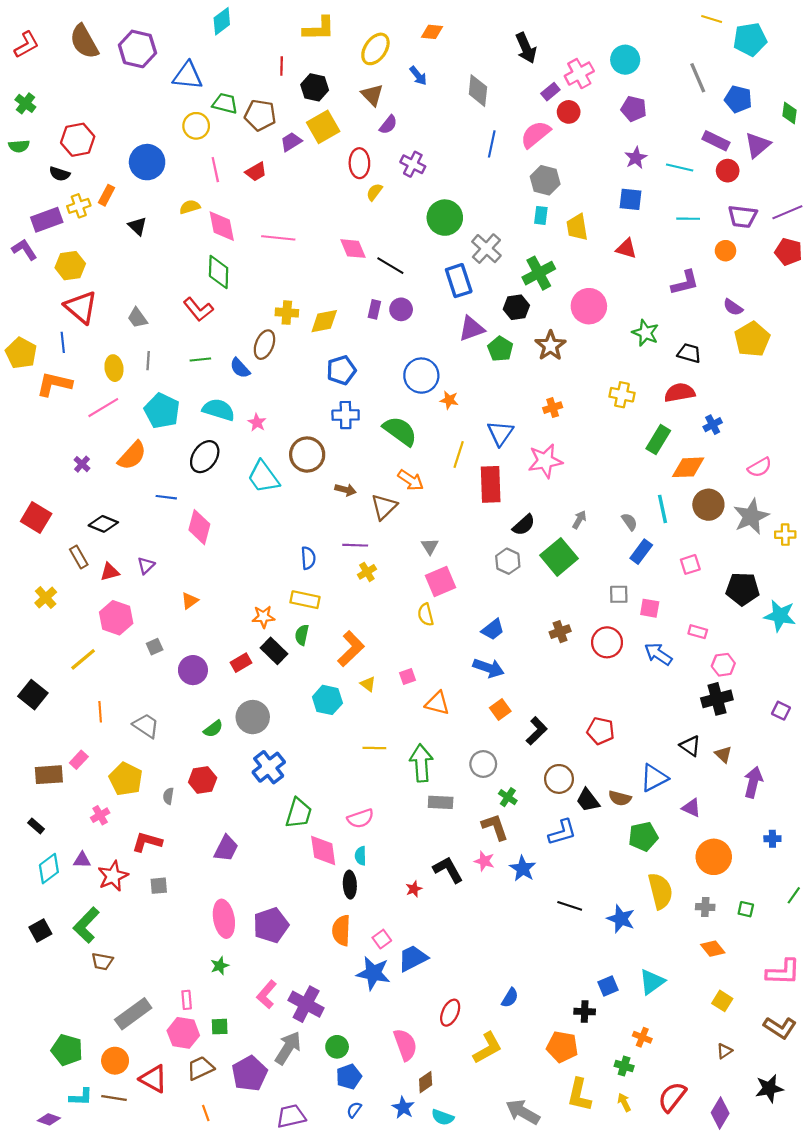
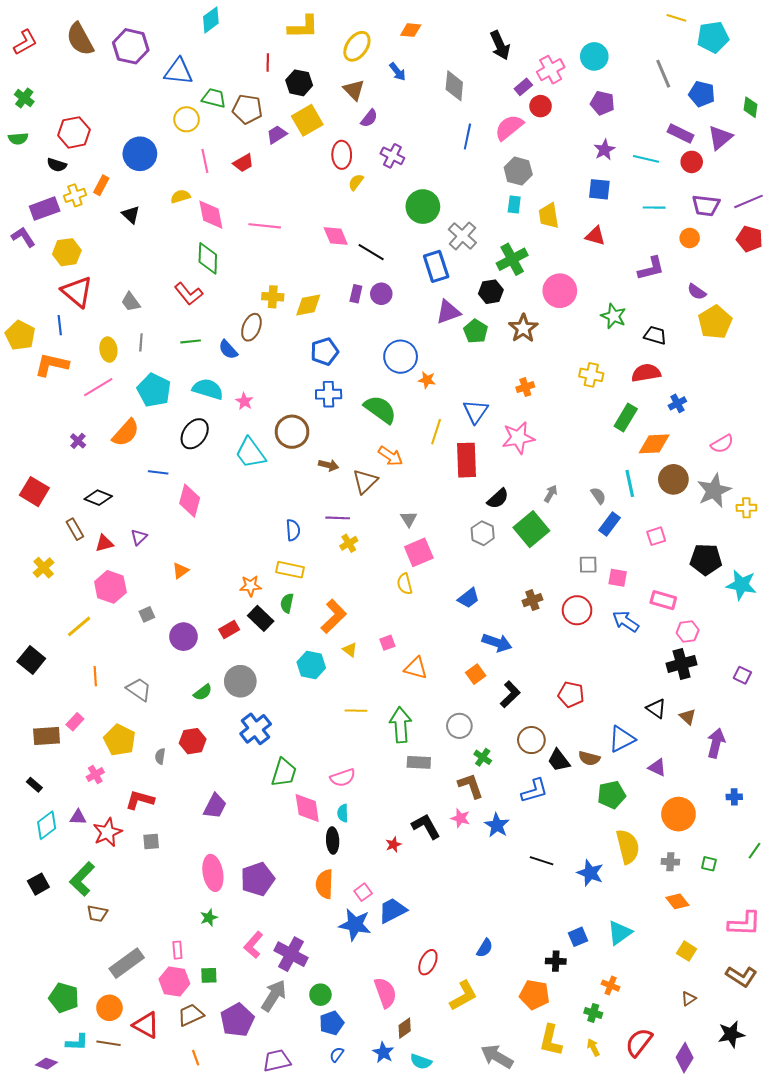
pink rectangle: (698, 632) -> (663, 600), size x1.4
blue arrow: (489, 668) -> (497, 643), moved

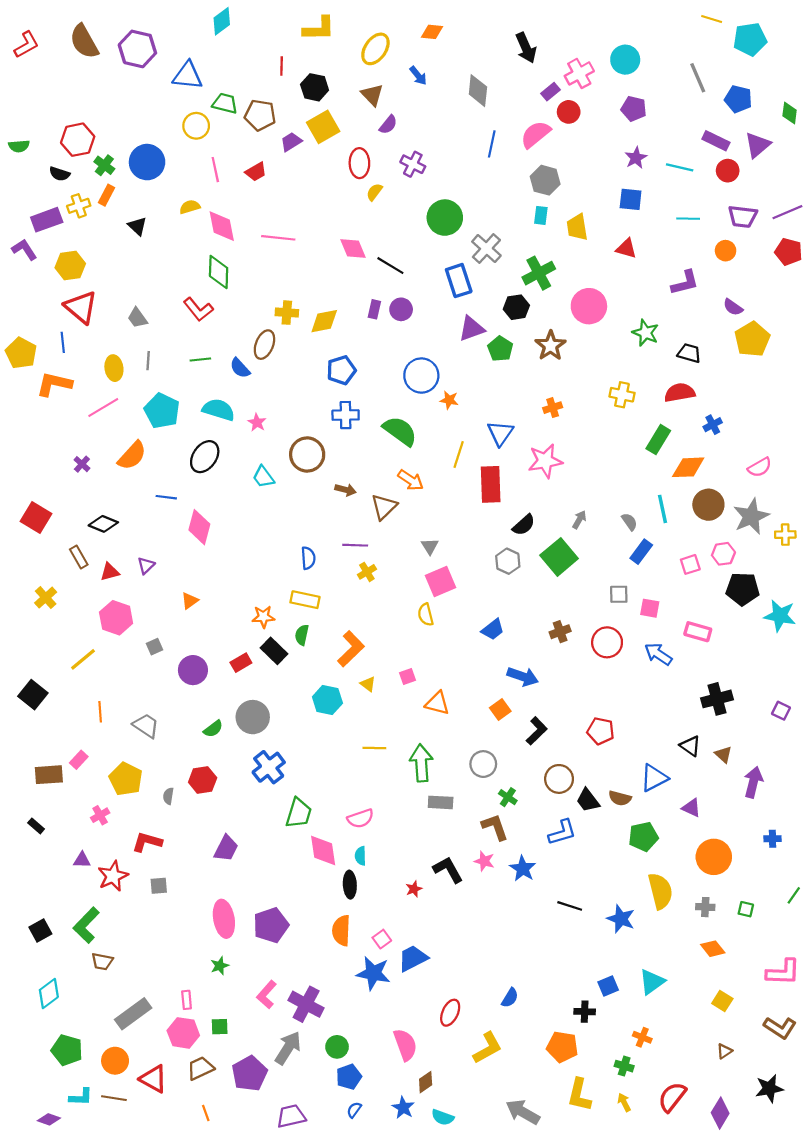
green cross: (24, 98) -> (104, 165), moved
cyan trapezoid: (250, 453) -> (263, 477), size x0.7
pink hexagon: (688, 632) -> (723, 554), moved
cyan diamond: (47, 825) -> (49, 993), moved

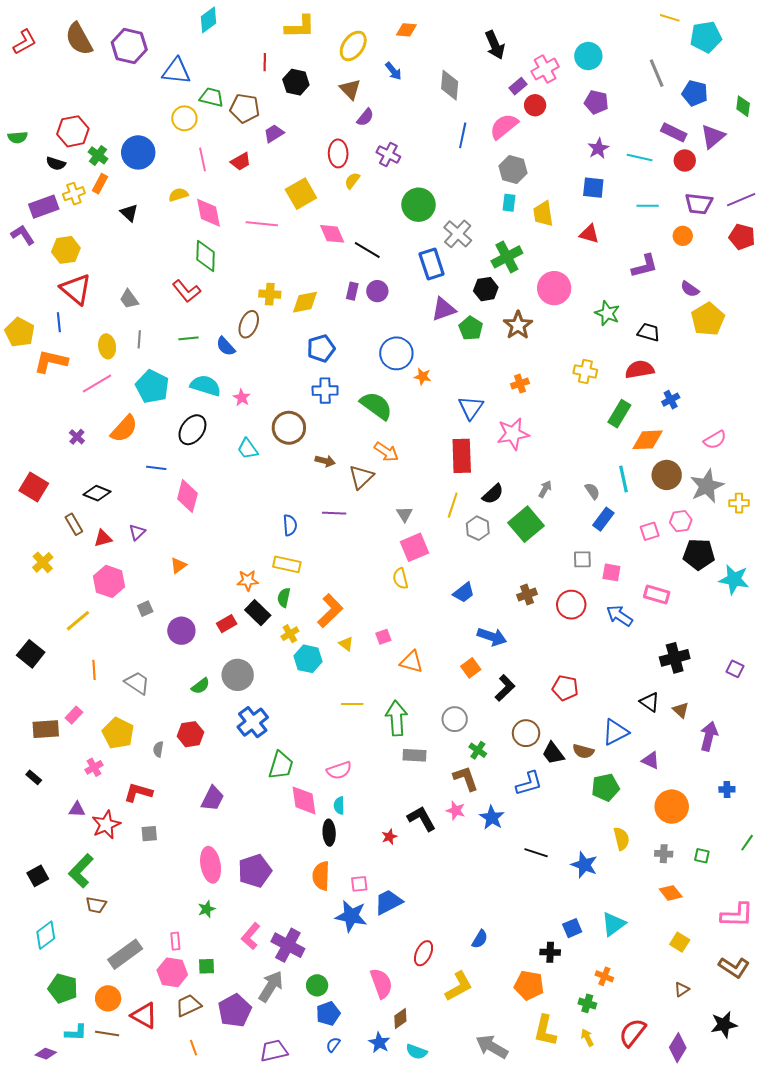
yellow square: (323, 127) -> (301, 194), moved
yellow line: (459, 454) -> (453, 505), moved
yellow cross: (367, 572) -> (290, 634), moved
yellow semicircle: (660, 891) -> (621, 839), size x0.7
pink square: (382, 939) -> (359, 884), turned 30

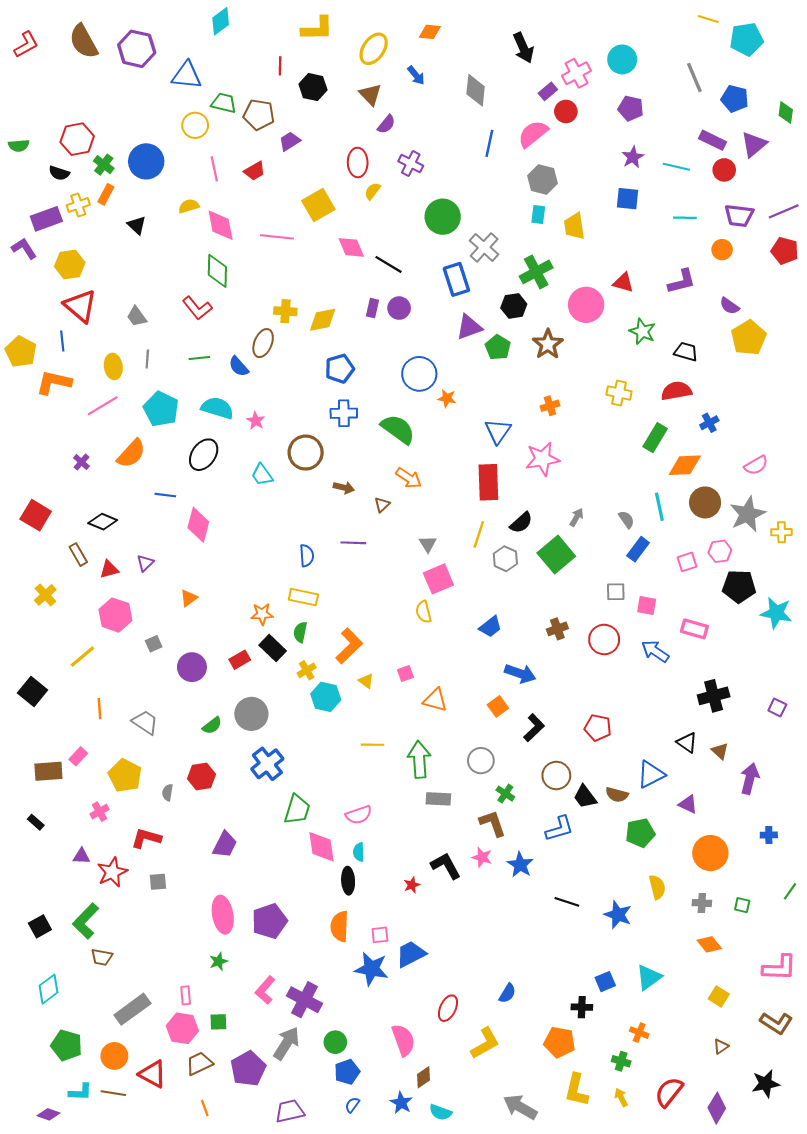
red triangle: (589, 234) -> (623, 283), moved
brown triangle: (361, 477) -> (382, 505), size x0.6

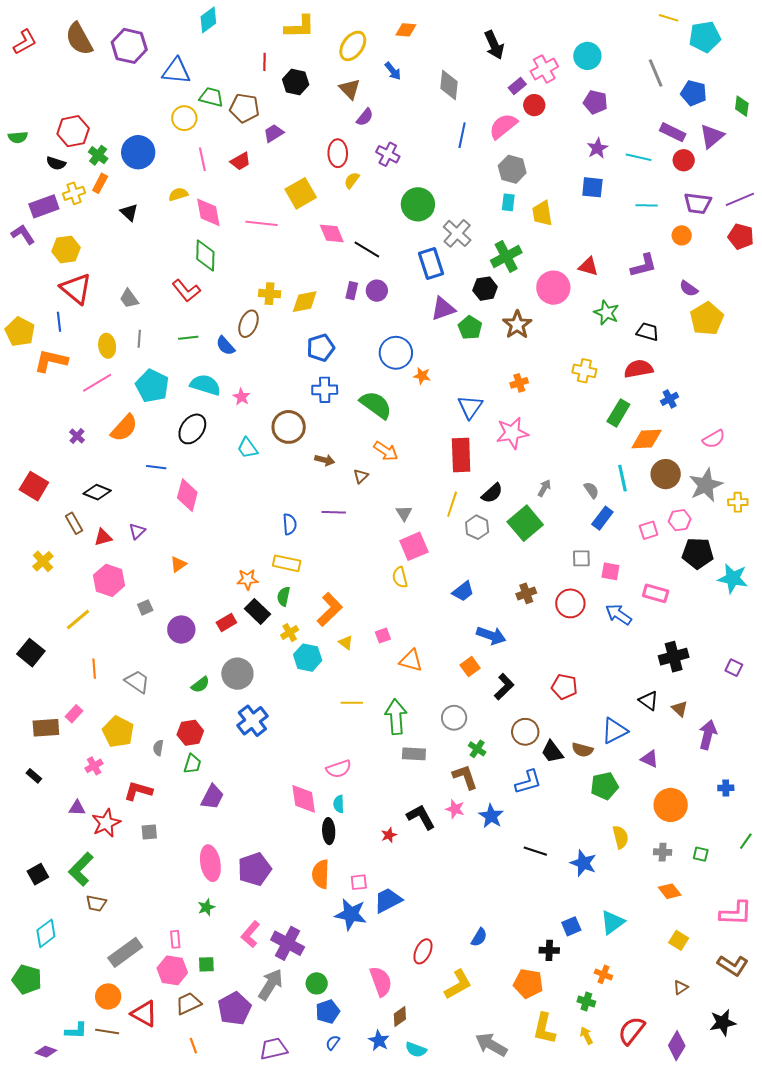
green trapezoid: (297, 809) -> (192, 764), moved, size x0.7
green pentagon: (67, 1045) -> (27, 979), moved

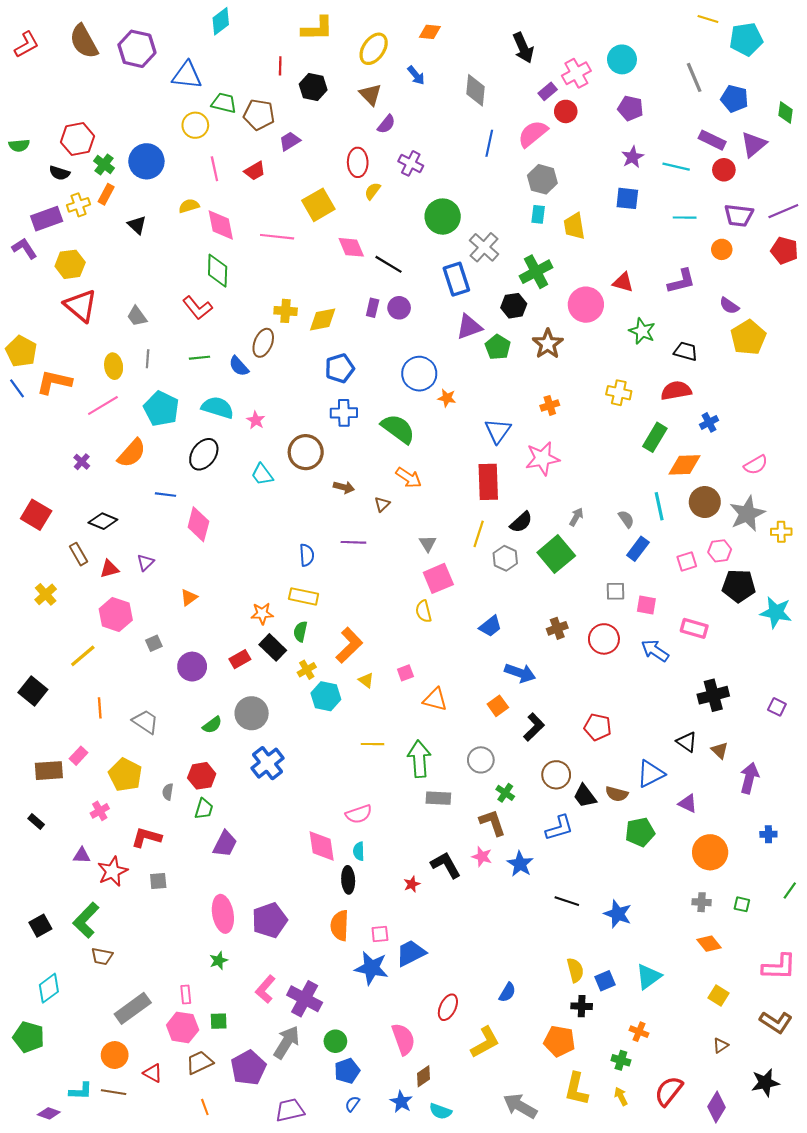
blue line: (59, 322) -> (17, 388), moved, turned -30
yellow semicircle: (620, 837) -> (575, 970), moved
red triangle: (144, 1014) -> (153, 1073), size x0.7

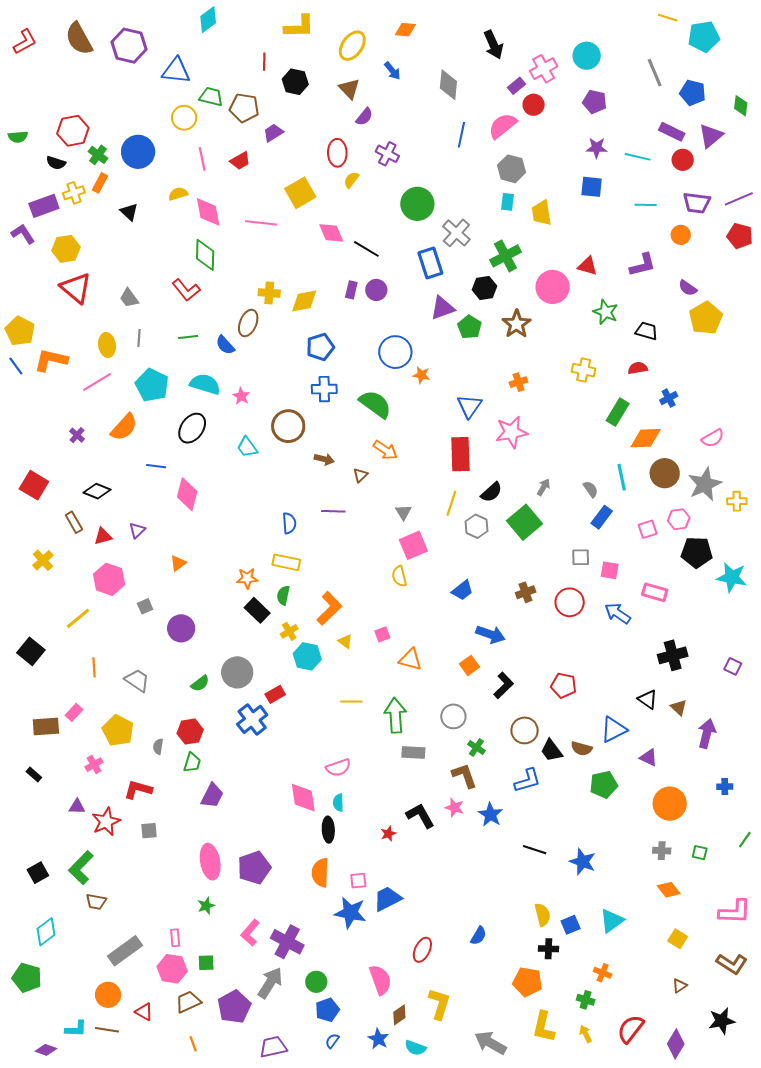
purple star: (633, 157) -> (597, 148), turned 30
red semicircle: (676, 391) -> (638, 368), size x0.7
red rectangle: (240, 659) -> (275, 694), moved
yellow L-shape: (485, 1042) -> (439, 1004), moved, turned -44

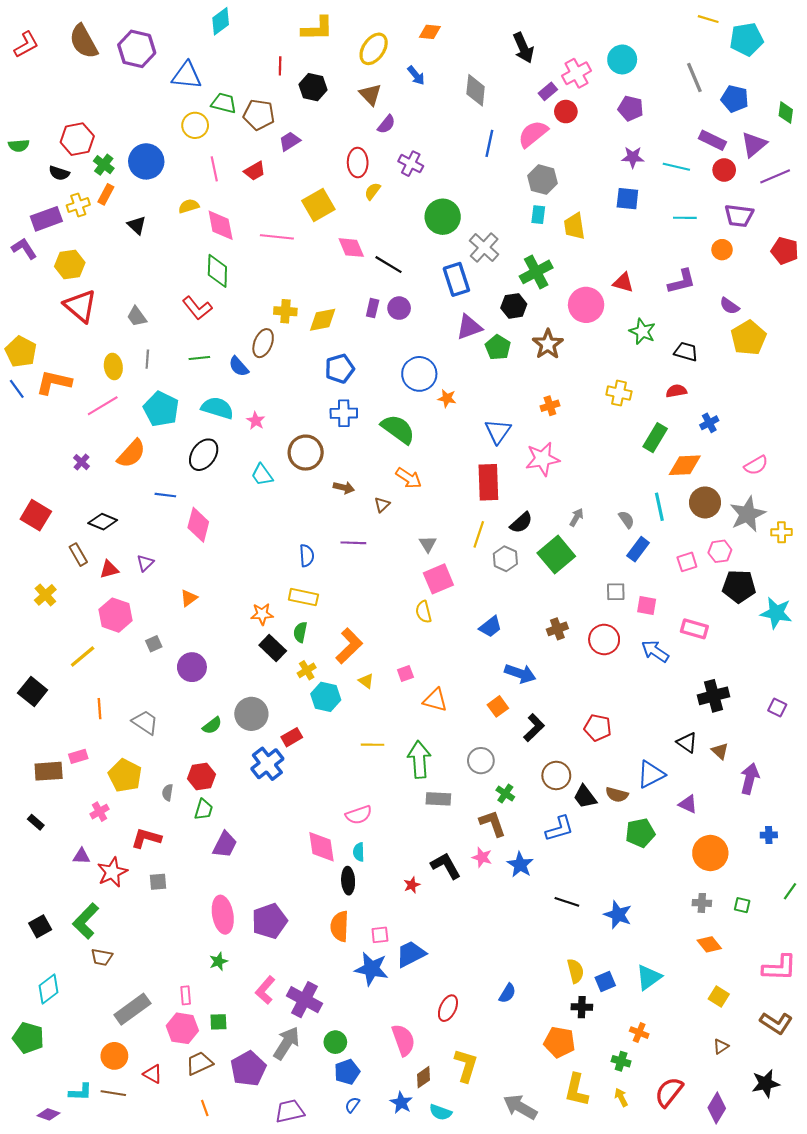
purple line: (739, 199) -> (775, 176), moved
pink rectangle: (74, 712) -> (78, 756), turned 30

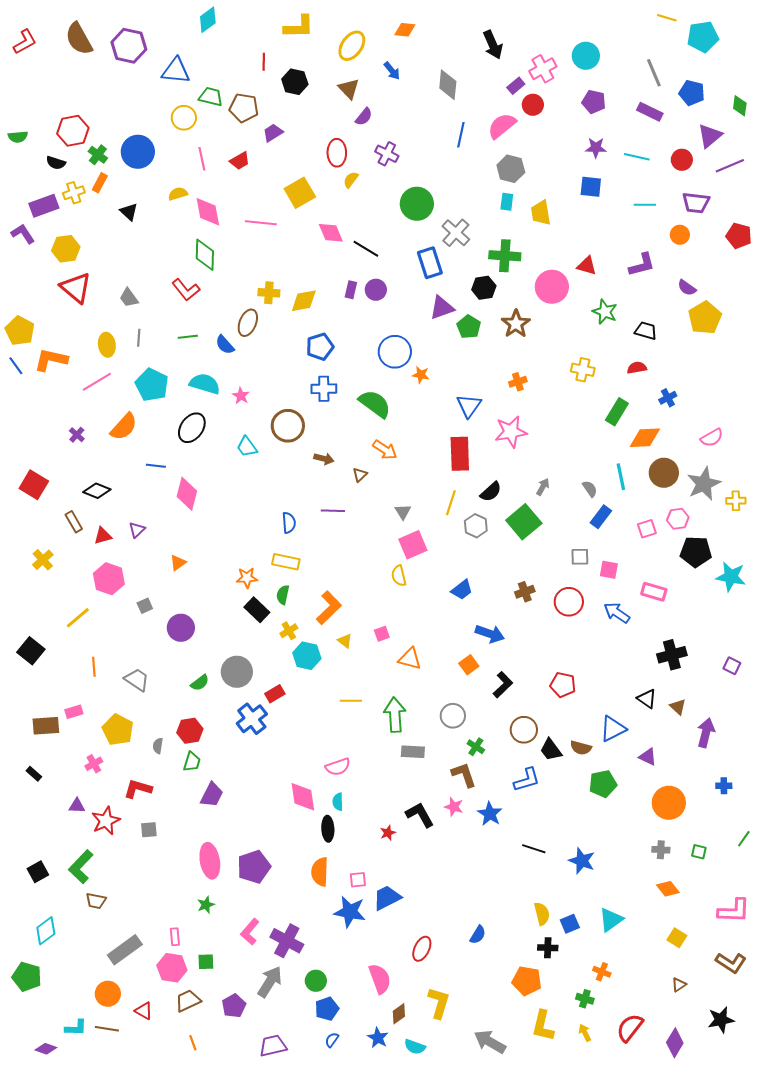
purple rectangle: (712, 140) -> (650, 112), moved
green cross: (536, 272) -> (505, 256), turned 32
purple pentagon: (248, 1069) -> (234, 1006), size x0.7

